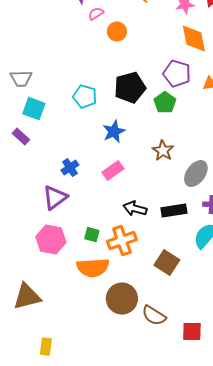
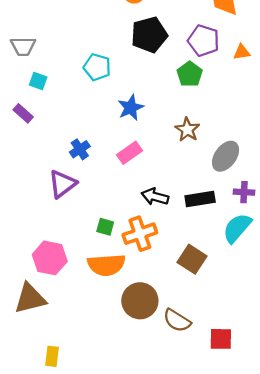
black pentagon: (130, 88) -> (149, 35), moved
cyan square: (34, 109) -> (38, 81), size x0.7
pink hexagon: (51, 240) -> (50, 258), moved

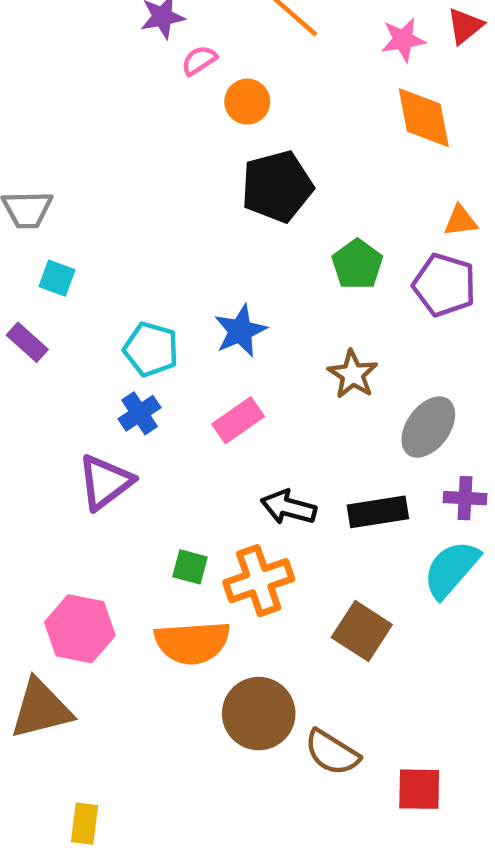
purple pentagon: (204, 41) -> (444, 285), moved
cyan pentagon: (97, 67) -> (151, 349), moved

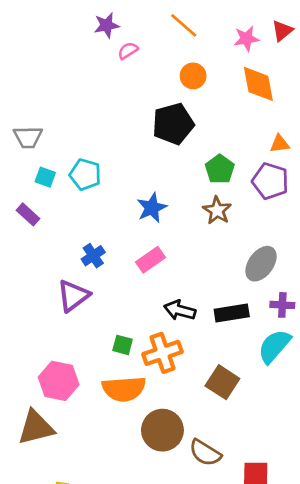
orange circle: (247, 102) -> (193, 76), moved
cyan pentagon: (151, 349) -> (85, 174), moved
brown star: (353, 374) -> (217, 210), moved

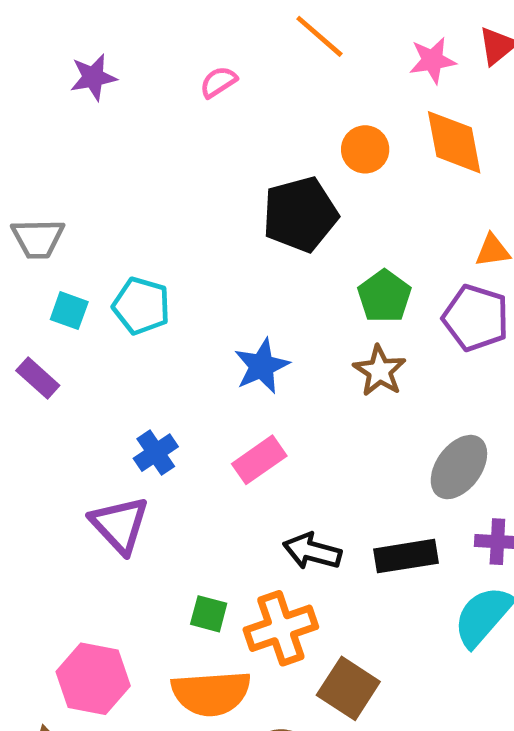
purple star: (107, 25) -> (93, 77), moved
orange circle: (193, 76) -> (365, 149), moved
purple triangle: (73, 296) -> (120, 525), turned -36
brown square: (222, 382) -> (348, 688), moved

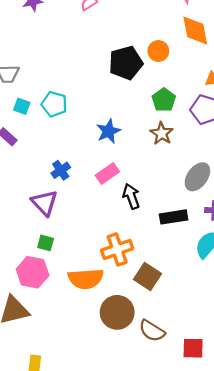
orange circle: (365, 149) -> (158, 51), moved
black arrow: (312, 551) -> (131, 196), moved, turned 55
green square: (209, 614) -> (46, 243), moved

